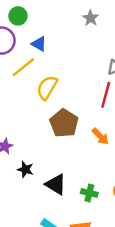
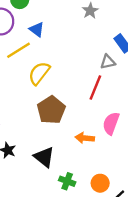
orange arrow: (100, 136) -> (85, 138), moved, turned 132
black triangle: (56, 184) -> (44, 157), moved

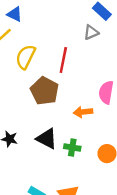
red line: (95, 88) -> (63, 60), moved
green cross: (67, 181) -> (72, 147), moved

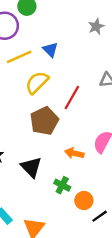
blue triangle: (15, 14) -> (50, 50), moved
green cross: (72, 147) -> (62, 185), moved

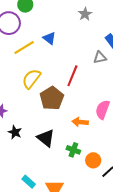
yellow semicircle: (37, 82) -> (31, 79), moved

